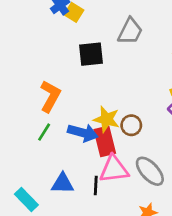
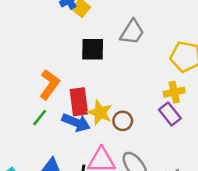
red rectangle: (105, 141) -> (79, 102), moved

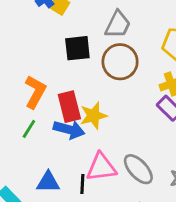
yellow star: (100, 113) -> (93, 116), turned -30
brown circle: (123, 121) -> (120, 62), moved, size x1.6

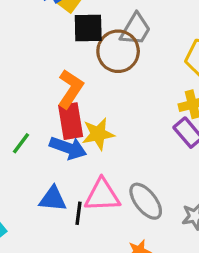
black square: (77, 48) -> (88, 28), moved
brown circle: (120, 62) -> (118, 51), moved
orange L-shape: (35, 92) -> (70, 89), moved
blue triangle: (48, 182) -> (53, 199), moved

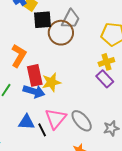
orange L-shape: (70, 89) -> (19, 56), moved
pink triangle: (102, 195) -> (56, 119), turned -45
black line: (79, 213) -> (42, 130), turned -32

